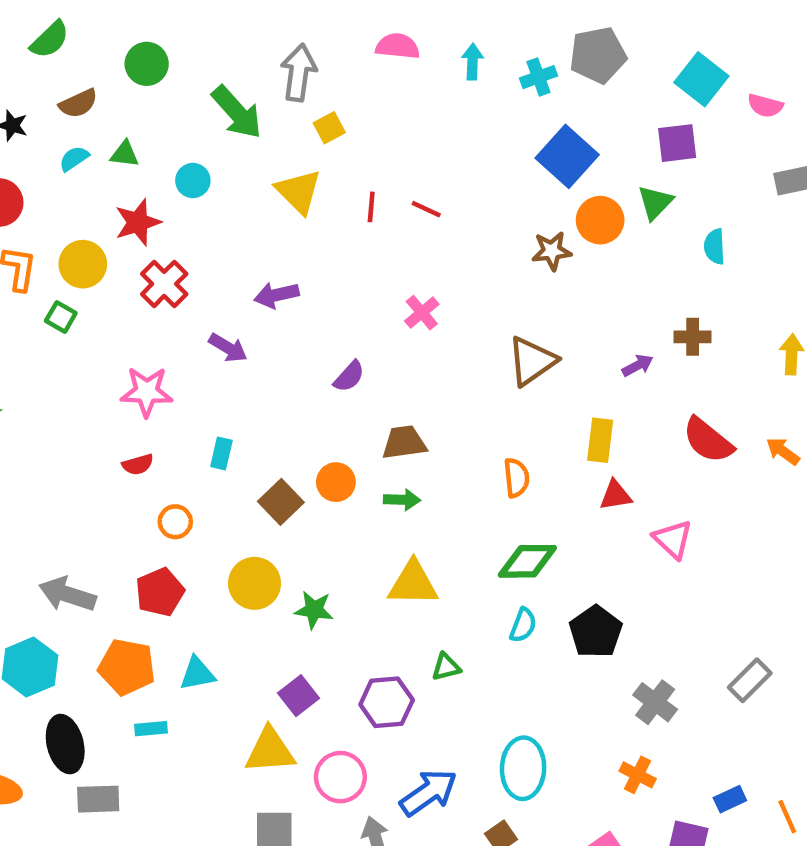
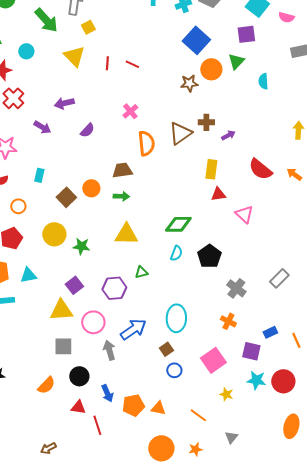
brown cross: (693, 337) -> (206, 122), moved
purple semicircle: (349, 376) -> (87, 130), moved
orange semicircle: (516, 478) -> (146, 143), moved, size x1.4

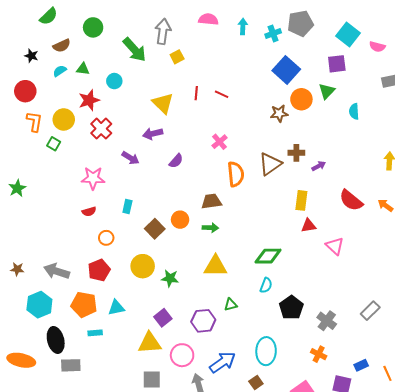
yellow triangle: (74, 56) -> (163, 103), moved
black pentagon: (209, 256) -> (291, 308), moved

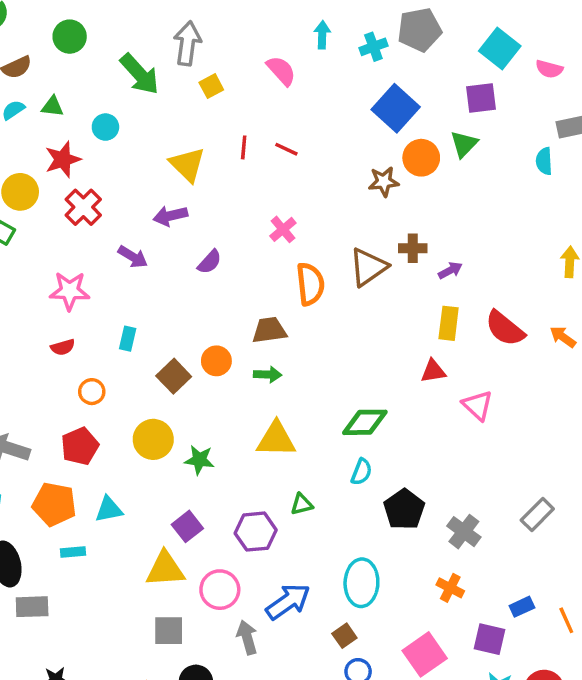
pink semicircle: (208, 19) -> (281, 71), moved, turned 42
cyan semicircle: (354, 111) -> (544, 161), moved
yellow rectangle: (301, 200) -> (449, 323), moved

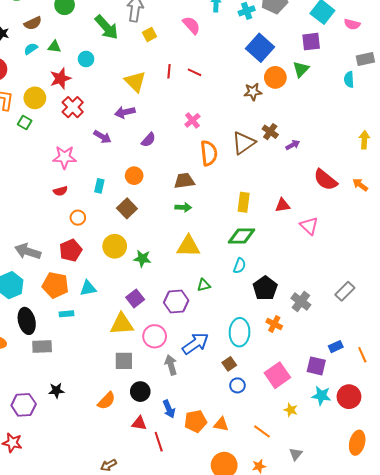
brown cross: (413, 248) -> (270, 132), turned 35
yellow rectangle: (449, 323) -> (244, 202), moved
orange circle: (216, 361) -> (134, 176), moved
orange cross: (450, 588) -> (274, 324), moved

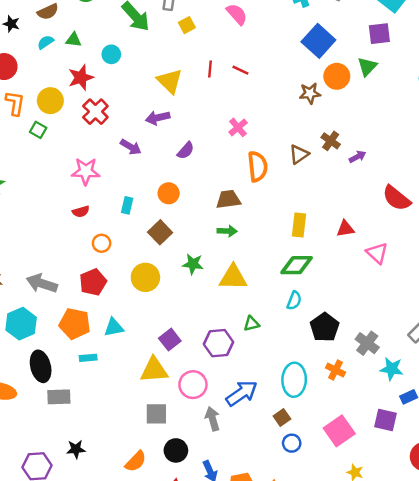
brown triangle: (244, 143) -> (299, 154), size x0.7
green star: (142, 259) -> (193, 264), moved
cyan star: (321, 396) -> (392, 369), moved

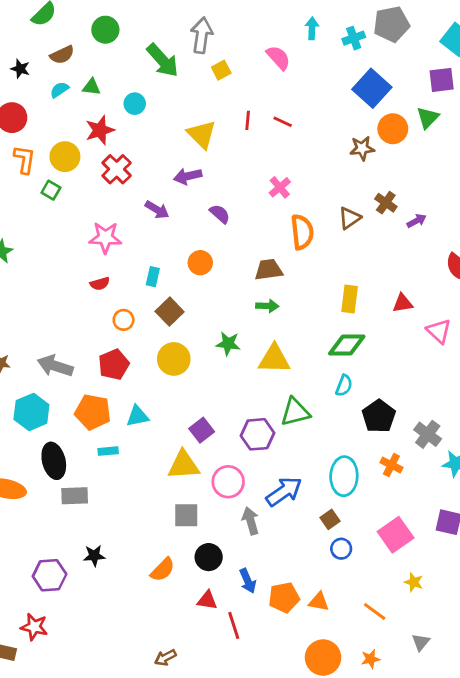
purple semicircle: (186, 151) -> (220, 214), turned -90
brown square: (160, 232) -> (170, 312), moved
green triangle: (251, 324) -> (295, 412), size x1.6

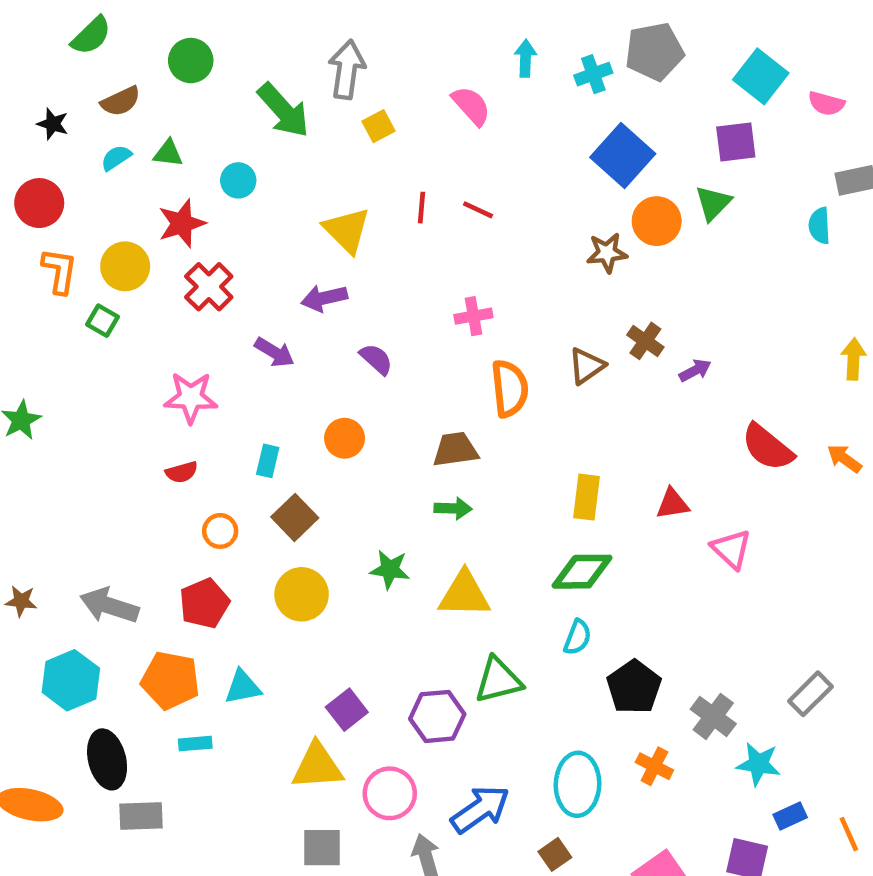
pink cross: (280, 187) -> (473, 316), turned 30

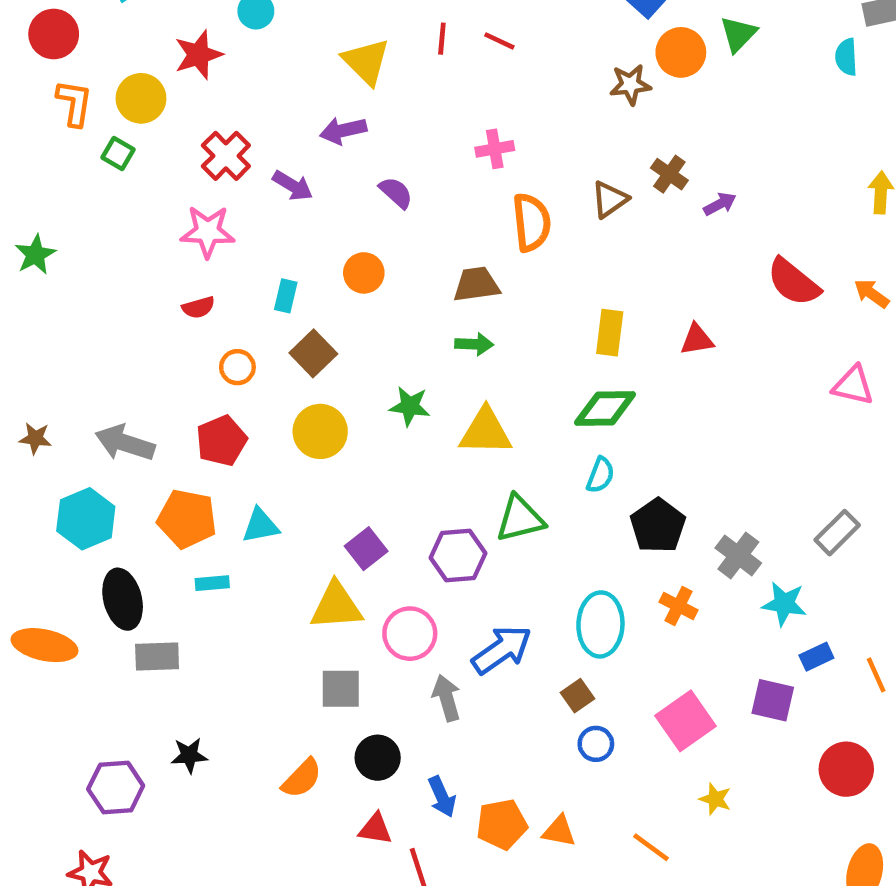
red cross: (209, 287) -> (226, 156), moved
pink triangle: (731, 549) -> (853, 385), moved, turned -30

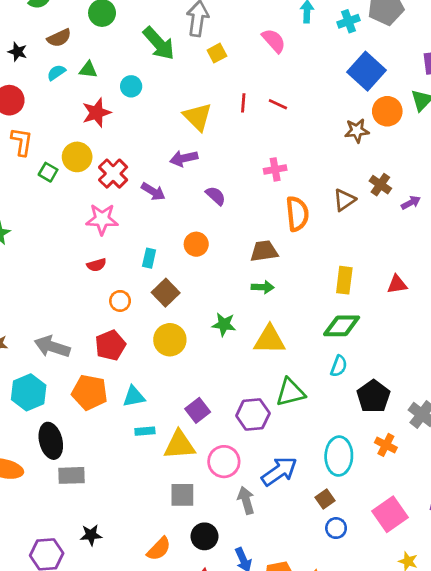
yellow circle: (141, 98) -> (77, 157), moved
cyan rectangle: (212, 583) -> (145, 431), moved

